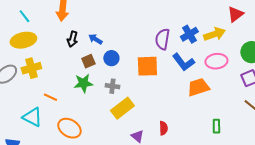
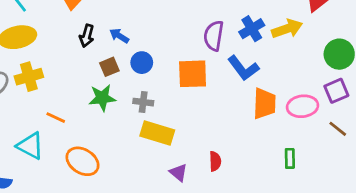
pink ellipse: (216, 61) -> (303, 106), moved
orange trapezoid: (198, 87) -> (264, 103), turned 110
yellow rectangle: (122, 108) -> (157, 133), turned 55

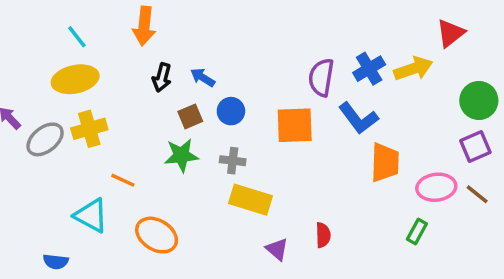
pink ellipse: (303, 106) -> (436, 187), moved
green rectangle: (290, 158) -> (417, 232), turned 30

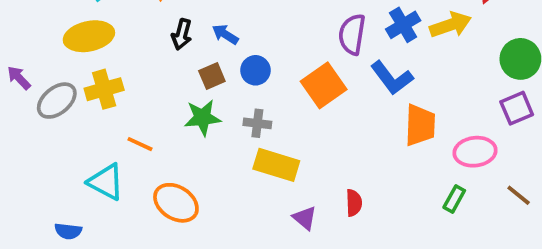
orange square: (295, 125) -> (324, 85), turned -33
brown line: (477, 194) -> (519, 195), moved

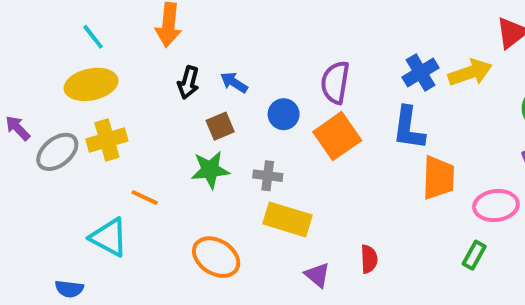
purple semicircle: (352, 34) -> (335, 82), moved
blue circle: (255, 70) -> (284, 114), moved
blue L-shape: (392, 78) -> (409, 128), turned 45
orange ellipse: (176, 203) -> (216, 257), moved

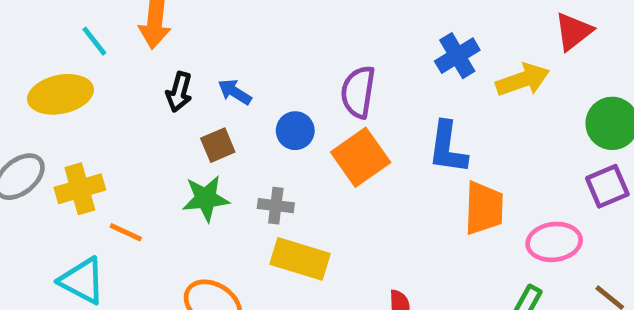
cyan line: (93, 37) -> (94, 41), moved
blue cross: (421, 73) -> (457, 56), moved
yellow cross: (107, 140) -> (80, 189), moved

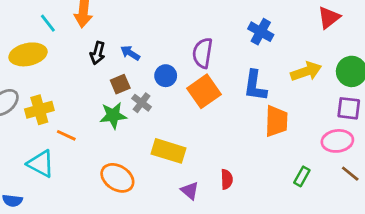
blue cross: (457, 56) -> (261, 32), turned -30
yellow arrow: (523, 80) -> (306, 71), moved
purple square: (607, 186) -> (349, 108), turned 30
gray cross: (276, 206) -> (142, 103), moved, turned 30
pink ellipse: (554, 242) -> (337, 141), moved

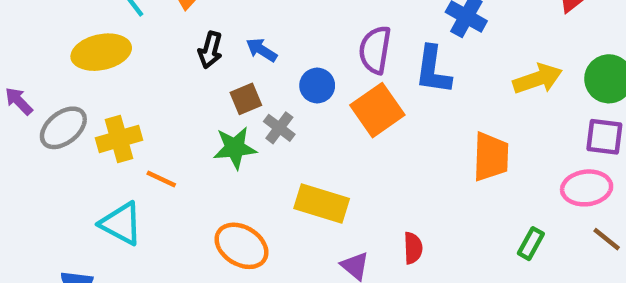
blue L-shape: (255, 86) -> (433, 70), moved

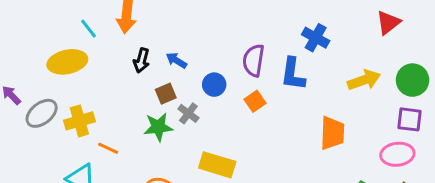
orange square: (377, 110) -> (255, 101), size x0.6

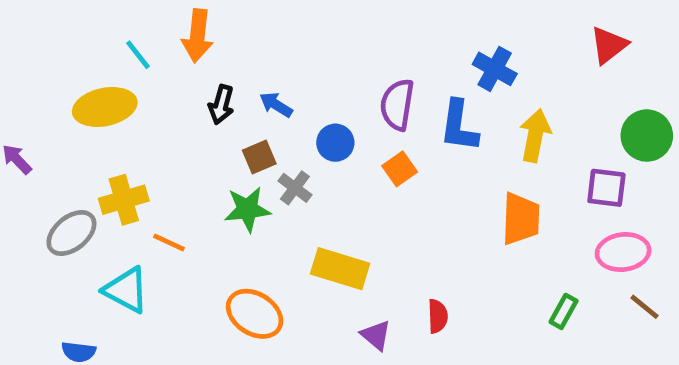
yellow arrow: (364, 80) -> (535, 136), moved, turned -60
gray ellipse: (42, 113) -> (71, 233), moved
purple square: (409, 119) -> (606, 188), moved

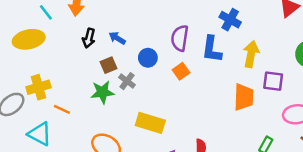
purple square: (606, 188) -> (273, 81), moved

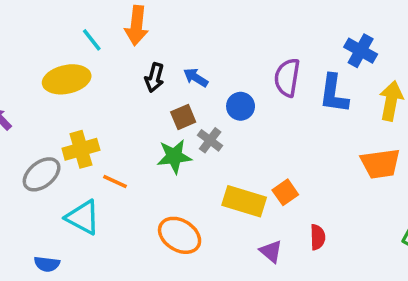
orange square: (181, 71) -> (285, 192), moved
orange trapezoid: (244, 97) -> (380, 164), turned 80

